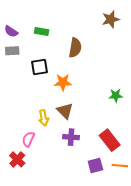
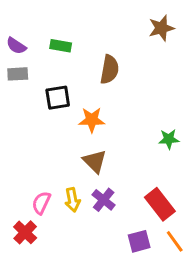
yellow arrow: (44, 118) -> (72, 200), moved
purple cross: (71, 137) -> (104, 200), turned 35
orange line: (120, 166) -> (175, 241), turned 49

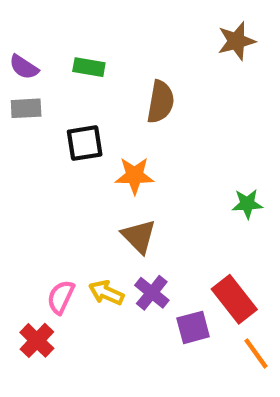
yellow arrow: (72, 200) -> (106, 293), turned 125
purple square: (139, 241) -> (193, 327), moved

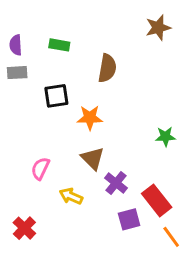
purple semicircle: (24, 67) -> (16, 45), turned 54
purple cross: (152, 293) -> (116, 183), moved
pink semicircle: (61, 297) -> (40, 169), moved

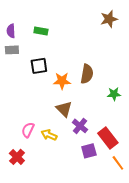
brown semicircle: (107, 68) -> (87, 74), moved
pink semicircle: (40, 169) -> (28, 130), moved

